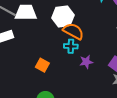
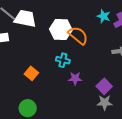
orange semicircle: (73, 31) -> (78, 35), moved

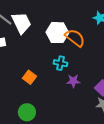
white trapezoid: (25, 19) -> (21, 23), turned 55

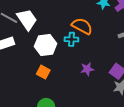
white hexagon: (57, 33) -> (46, 45), moved
cyan cross: (61, 63) -> (71, 39), moved

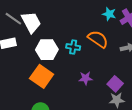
orange semicircle: (82, 26) -> (98, 39), moved
orange square: (43, 72) -> (42, 76), size x1.6

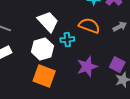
white trapezoid: (31, 22) -> (48, 22), moved
purple star: (86, 78) -> (87, 67), size x1.5

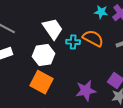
cyan cross: (67, 40) -> (73, 42), moved
purple star: (87, 67) -> (86, 91), moved

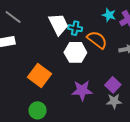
cyan cross: (73, 42) -> (75, 28), moved
white hexagon: (44, 55) -> (75, 52), moved

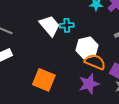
orange semicircle: (97, 40) -> (95, 62), moved
white hexagon: (75, 52) -> (87, 48), moved

